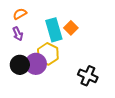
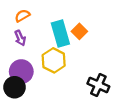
purple circle: (36, 64) -> (21, 72), moved
black circle: (20, 65) -> (15, 87), moved

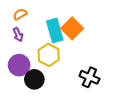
orange square: (79, 31) -> (72, 28), size x1.5
black circle: (15, 87) -> (34, 79), moved

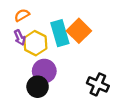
yellow hexagon: (49, 55) -> (35, 43), moved
purple circle: (19, 65) -> (44, 71), moved

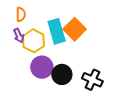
orange semicircle: (22, 15) -> (21, 14), turned 120
black circle: (38, 87) -> (62, 74), moved

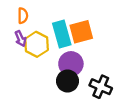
orange square: (75, 29) -> (81, 32), turned 30
purple circle: (42, 67) -> (71, 64), moved

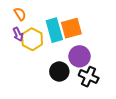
orange semicircle: (23, 16) -> (20, 14), turned -32
purple circle: (71, 64) -> (79, 56), moved

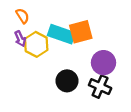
cyan rectangle: (54, 30) -> (61, 34), turned -55
purple circle: (79, 56) -> (103, 63), moved

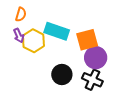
orange semicircle: (23, 16) -> (21, 14), turned 48
orange square: (81, 32) -> (87, 40), moved

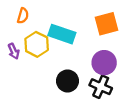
purple arrow: (19, 35) -> (14, 51), moved
orange square: (87, 40) -> (106, 24), moved

